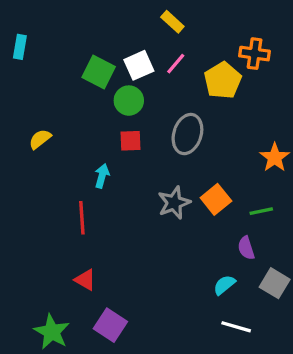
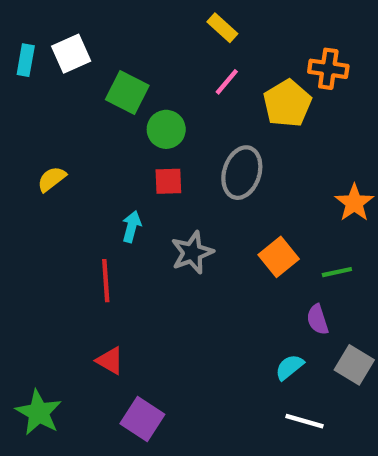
white square: (139, 65) -> (71, 54), moved
gray star: (174, 203) -> (192, 253), moved
green star: (52, 332) -> (39, 413), moved

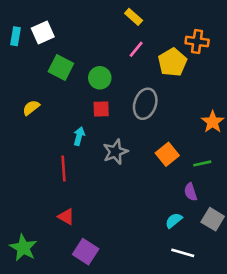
green square: (127, 93) -> (61, 67), moved

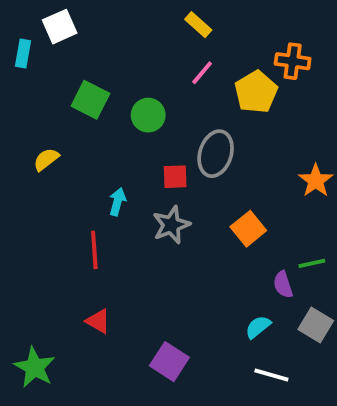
white square: (43, 32) -> (60, 27), moved
red square: (101, 109) -> (175, 177), moved
green line: (202, 163) -> (312, 263), moved
purple square: (86, 252) -> (169, 362), moved

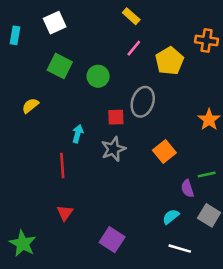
white square: (60, 27) -> (55, 23), moved
orange cross: (293, 61) -> (207, 40), moved
red triangle: (98, 321) -> (65, 213), turned 36

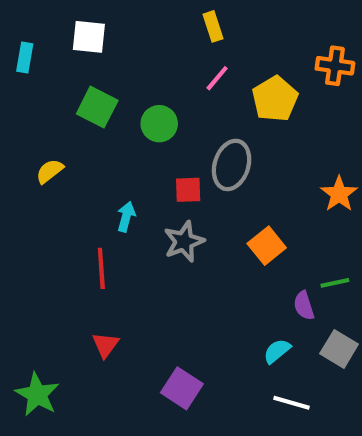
yellow rectangle: (131, 16) -> (213, 26), turned 30
white square: (55, 23) -> (89, 37), turned 30

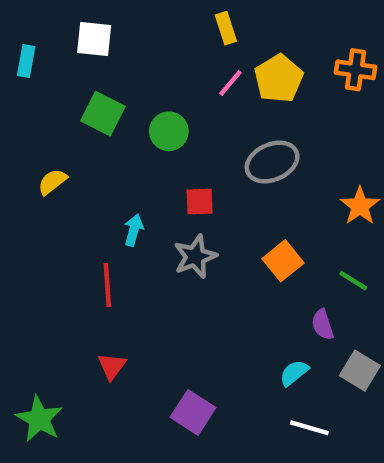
yellow pentagon: (275, 99) -> (279, 79), moved
gray ellipse: (232, 165) -> (272, 162), moved, turned 48
green line: (335, 283) -> (353, 281), moved, turned 44

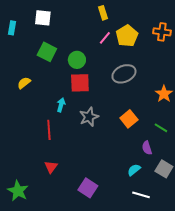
red square: (200, 202) -> (80, 83), moved, size x1.5

